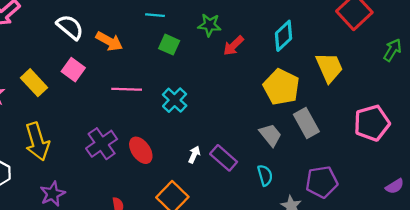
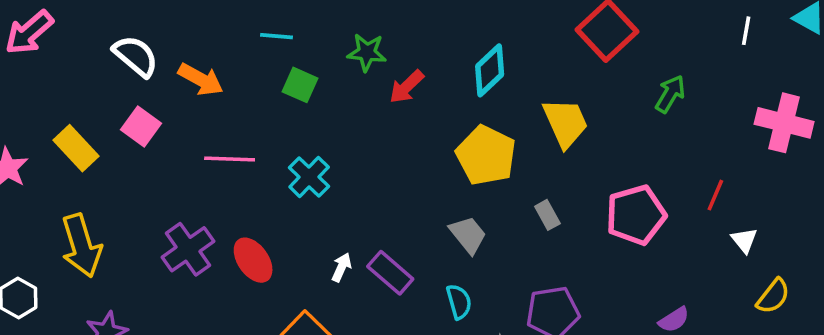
gray rectangle: (306, 123) -> (547, 215), moved, size x0.6

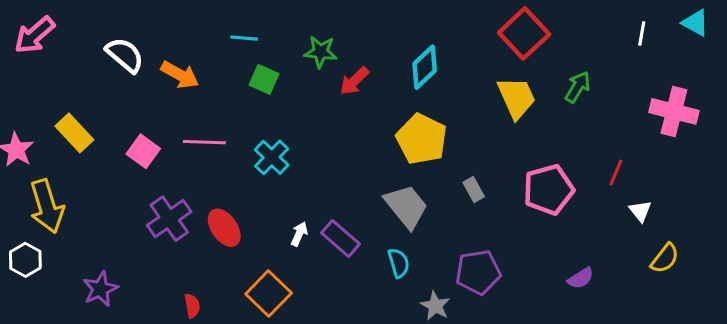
yellow trapezoid: (565, 123) -> (516, 98), moved
pink square: (141, 126) -> (143, 151), moved
gray trapezoid: (468, 235) -> (406, 206), size x1.4
yellow arrow: (81, 246) -> (47, 206), moved

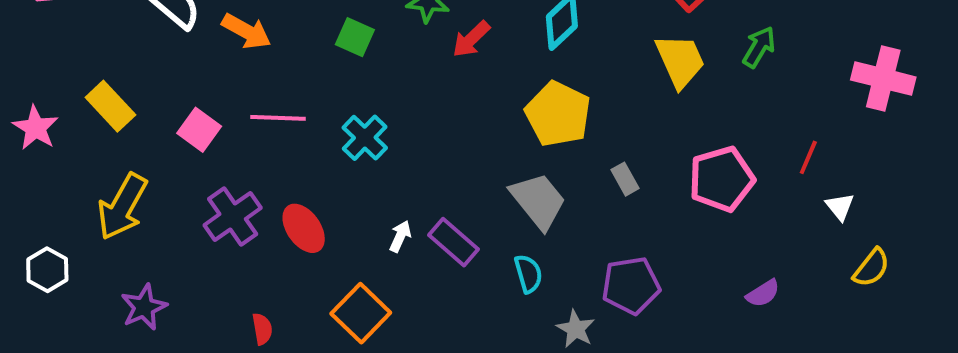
yellow arrow: (47, 206) -> (122, 207), moved, turned 46

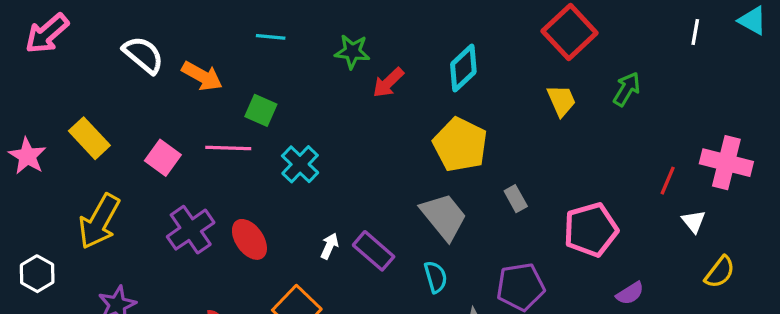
green square: (355, 37) -> (261, 110), moved
yellow trapezoid: (680, 61) -> (561, 101), size x0.7
pink cross: (883, 78) -> (726, 163), moved
pink pentagon: (722, 179) -> (591, 230), moved

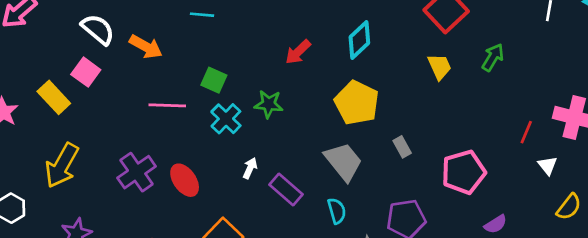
green star: (352, 52) -> (269, 104), moved
green square: (261, 110) -> (214, 80), moved
pink square: (163, 158) -> (86, 72), moved
white arrow: (329, 246) -> (250, 168), moved

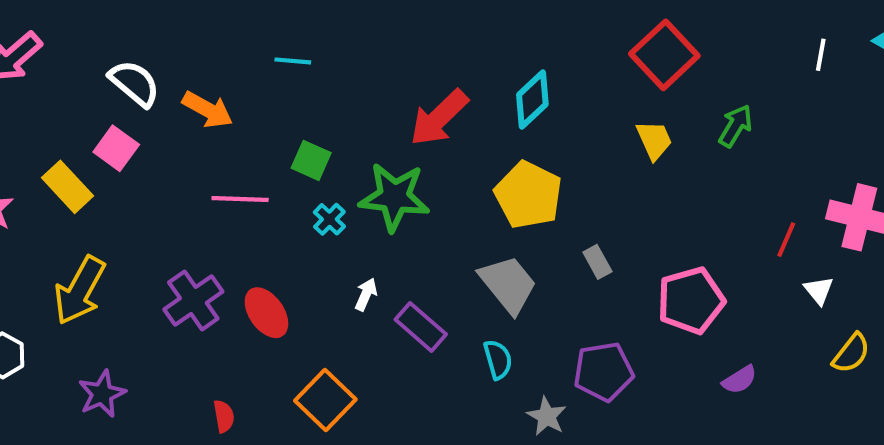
red arrow: (298, 52) -> (439, 118), size x1.5
green star: (269, 104) -> (394, 197), size x1.6
cyan cross: (226, 119) -> (329, 219), size x0.7

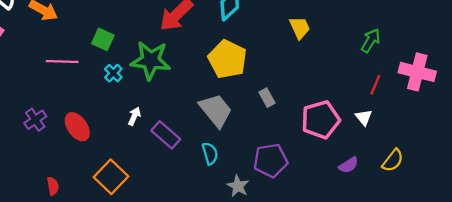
green arrow: (735, 126) -> (371, 41), moved
white triangle: (819, 290) -> (364, 117), moved
purple cross: (193, 301) -> (35, 120), size x0.7
yellow semicircle: (851, 353) -> (393, 160), moved

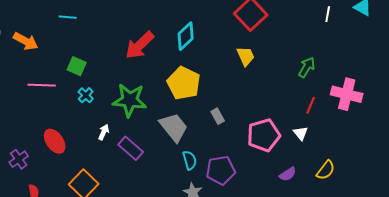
green star: (151, 60) -> (130, 100), moved
purple cross: (35, 120) -> (19, 159), moved
cyan semicircle: (210, 153) -> (190, 160), moved

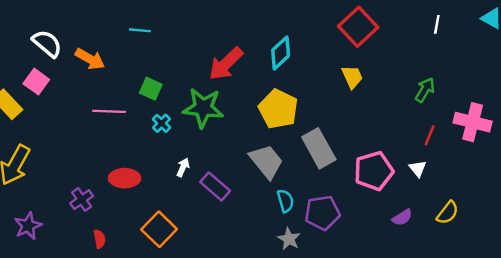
white line: (328, 14) -> (437, 24), moved
green star: (130, 100) -> (203, 108), moved
gray rectangle: (218, 116) -> (319, 148), size x2.0
red ellipse: (55, 141) -> (125, 178), turned -55

